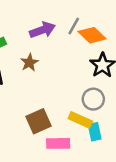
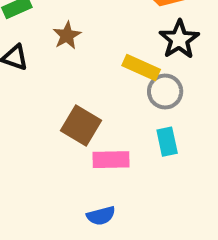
yellow rectangle: (80, 120) -> (141, 67), moved
brown square: (39, 121) -> (81, 126), turned -35

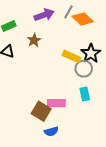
black star: (179, 39) -> (91, 53), moved
brown square: (81, 126) -> (41, 111), moved

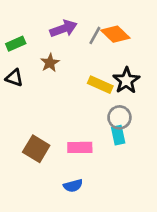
gray line: (68, 12) -> (95, 35), moved
gray circle: (84, 69) -> (119, 117), moved
brown square: (41, 111) -> (36, 149), moved

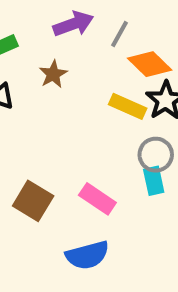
orange diamond: (115, 34) -> (150, 64), moved
pink rectangle: (80, 147) -> (97, 199), turned 35
blue semicircle: (73, 186) -> (87, 255), size x1.5

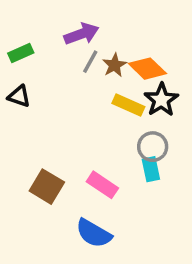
gray line: (120, 34) -> (90, 62), moved
brown star: (53, 74) -> (114, 65), moved
blue semicircle: (87, 255) -> (94, 233), turned 45

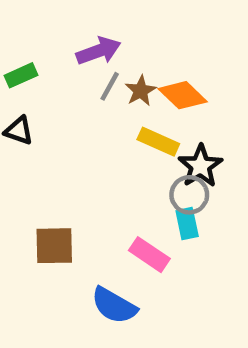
black star: (161, 100) -> (200, 166), moved
pink rectangle: (102, 185) -> (149, 255), moved
brown square: (47, 187) -> (54, 246), turned -32

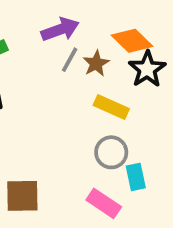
orange diamond: (183, 95) -> (132, 41), moved
black star: (200, 166) -> (147, 69), moved
gray circle: (189, 195) -> (111, 152), moved

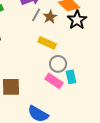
yellow rectangle: (111, 107) -> (47, 43), moved
pink rectangle: (104, 203) -> (54, 81), moved

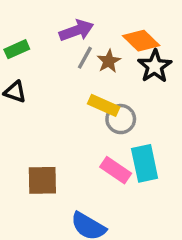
gray circle: (58, 64) -> (121, 119), moved
cyan rectangle: (71, 77) -> (145, 163), size x1.5

